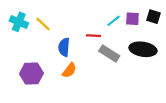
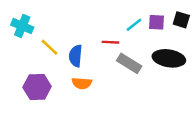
yellow line: (43, 24) -> (50, 47), moved
orange semicircle: (69, 70) -> (82, 83), turned 56

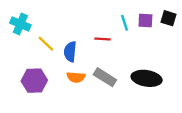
cyan line: (134, 25) -> (125, 23), turned -70
black ellipse: (169, 58) -> (147, 78), moved
gray rectangle: (129, 63) -> (105, 77), moved

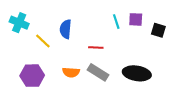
black square: (169, 18) -> (158, 30), moved
red line: (103, 39) -> (96, 47), moved
blue semicircle: (70, 52) -> (66, 29), moved

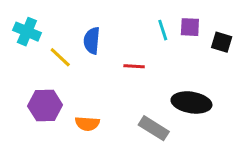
orange semicircle: (71, 72) -> (87, 124), moved
gray rectangle: (98, 72) -> (154, 128), moved

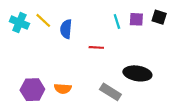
black square: (222, 42) -> (159, 17), moved
yellow line: (60, 57) -> (43, 20), moved
purple hexagon: (45, 106) -> (32, 90), moved

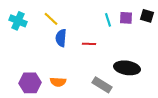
yellow line: (43, 20) -> (51, 19), moved
blue semicircle: (66, 29) -> (61, 38), moved

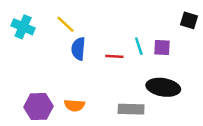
purple square: (126, 18) -> (162, 47), moved
cyan line: (108, 20) -> (139, 46), moved
gray rectangle: (102, 85) -> (131, 109), turned -30

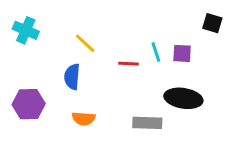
yellow line: (65, 24) -> (85, 43), moved
blue semicircle: (78, 49) -> (72, 77), moved
purple hexagon: (38, 107) -> (29, 104), moved

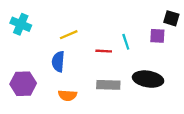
yellow line: (85, 43) -> (69, 35), turned -66
purple square: (182, 53) -> (157, 36), moved
gray rectangle: (147, 123) -> (108, 85), moved

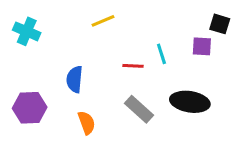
yellow line: (69, 35) -> (103, 21), moved
gray rectangle: (108, 85) -> (139, 109), turned 40
orange semicircle: (67, 95) -> (87, 123), turned -114

